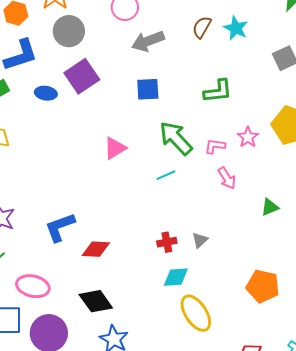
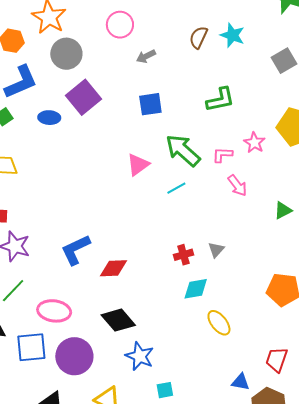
gray arrow: (148, 41) -> (146, 56), size x0.6
pink triangle: (115, 148) -> (138, 165), moved
yellow ellipse: (196, 313) -> (219, 323), size x0.7

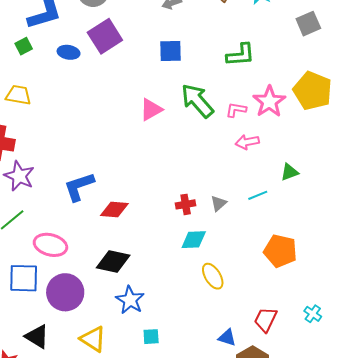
pink star: (254, 143) -> (269, 102), size x1.5
pink arrow: (237, 185) -> (247, 142), turned 110
cyan line: (176, 188) -> (258, 195), moved
black diamond: (118, 320) -> (113, 262), turned -44

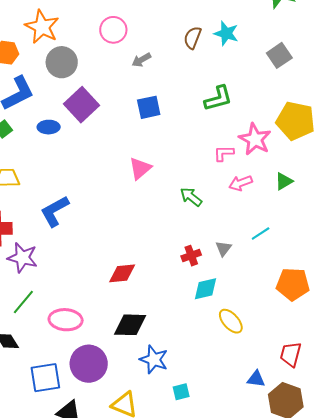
green arrow: (197, 101) -> (191, 197), moved, size x0.6
green triangle: (289, 172) -> (284, 181), moved
blue L-shape: (79, 187) -> (55, 211), moved
blue square: (24, 278) -> (45, 378), moved

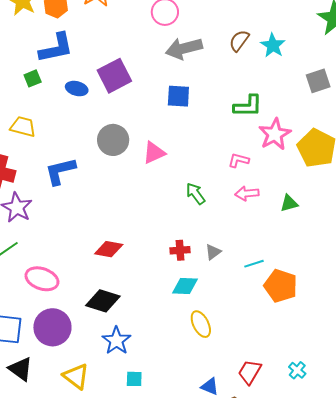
gray arrow: (141, 60) -> (184, 48), size x1.8
gray circle: (62, 62) -> (113, 140), moved
pink star: (255, 139) -> (275, 134), moved
cyan line: (261, 233) -> (254, 264), moved
orange pentagon: (293, 284) -> (281, 286), moved

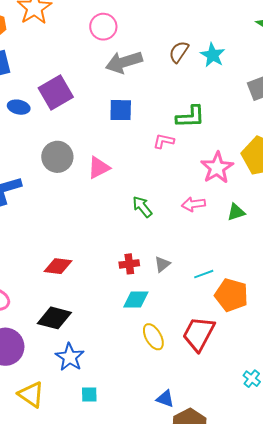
pink star: (275, 134) -> (217, 168), moved
pink L-shape: (239, 160) -> (164, 141), moved
red trapezoid: (250, 372) -> (199, 334), moved, size x1.4

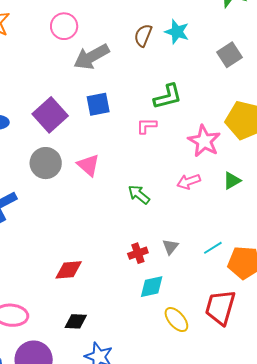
purple square: (56, 93) -> (50, 115), moved
pink triangle: (99, 168) -> (88, 165), turned -40
black diamond: (54, 318) -> (76, 321), size x0.7

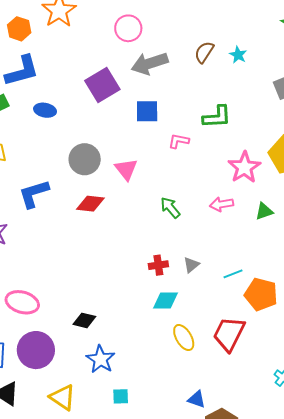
cyan star: (177, 32) -> (238, 55), size x0.7
purple square: (50, 115) -> (102, 85), moved
pink L-shape: (147, 126) -> (179, 141), moved
red diamond: (69, 270) -> (90, 204), moved

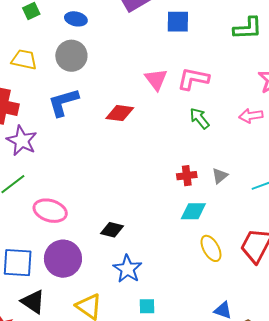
pink L-shape: (179, 141) -> (193, 79), moved, size x1.5
gray circle: (85, 159) -> (71, 56), moved

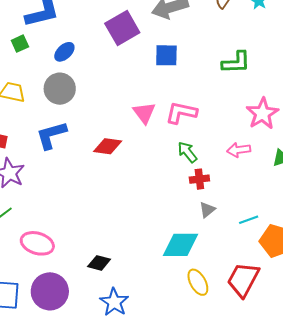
blue ellipse: (76, 19) -> (64, 52), turned -55
red cross: (187, 176) -> (199, 179), moved
cyan diamond: (193, 211) -> (181, 245), size x1.4

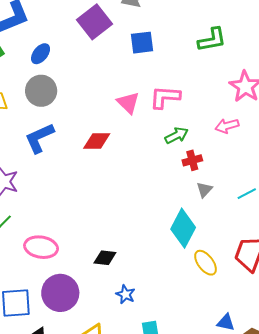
green arrow: (187, 152) -> (177, 135), turned 110
cyan diamond: (181, 245) -> (183, 228), turned -54
blue star: (114, 302) -> (126, 294), size x0.7

